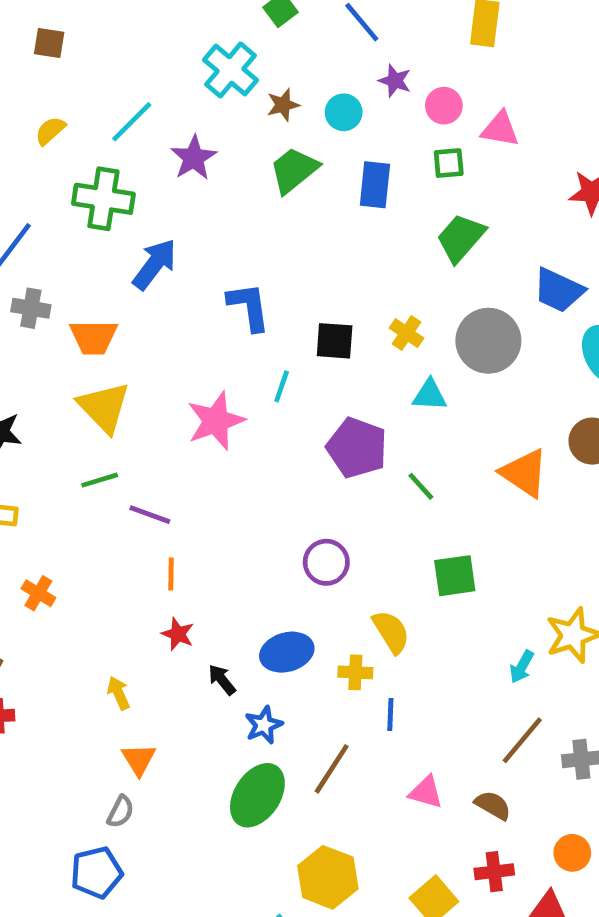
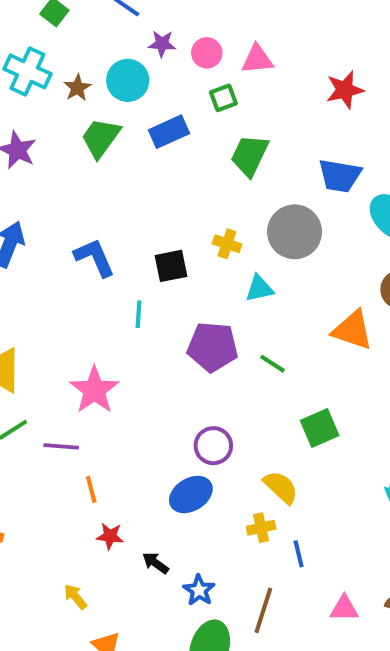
cyan circle: (344, 112) -> (128, 80), size x1.4
blue rectangle: (375, 185) -> (169, 132), turned 75
pink star: (216, 421) -> (94, 390), moved
blue ellipse: (287, 652) -> (191, 494), moved

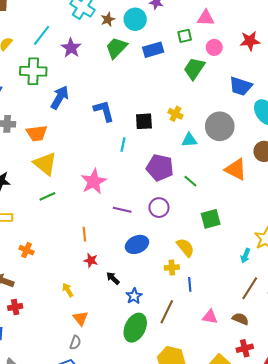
pink circle: (207, 53) -> (214, 47), moved
gray circle: (295, 232) -> (220, 126), moved
purple line: (61, 446) -> (122, 210), moved
purple circle: (213, 446) -> (159, 208), moved

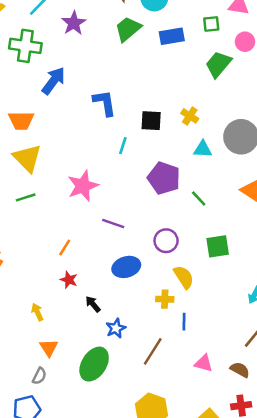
purple circle: (159, 208) -> (166, 241), moved
orange line: (84, 234) -> (65, 248), turned 32
green ellipse: (135, 328) -> (94, 364), moved

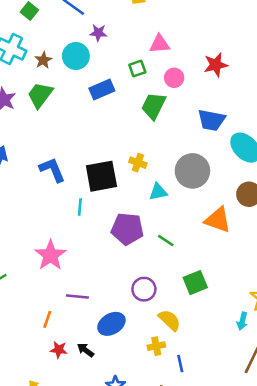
green trapezoid: (128, 29) -> (40, 95), moved
black square: (151, 121) -> (101, 176), size x1.5
purple line: (113, 224) -> (77, 296), moved
black arrow: (93, 304) -> (86, 350), moved

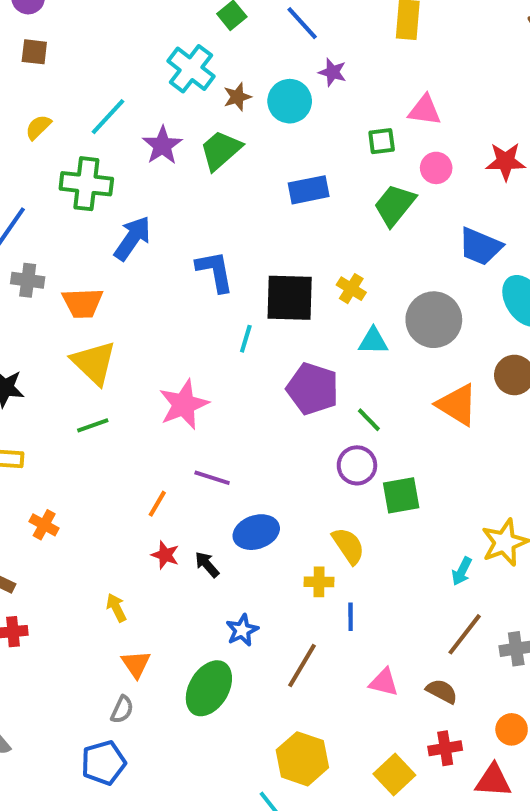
blue rectangle: (102, 90) -> (309, 190), moved
purple circle: (144, 289) -> (357, 465), moved

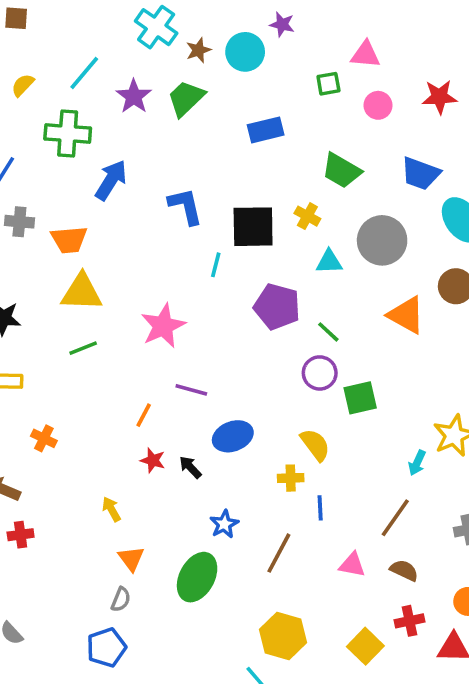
green trapezoid: (395, 205) -> (341, 171), moved, turned -96
yellow triangle: (94, 363) -> (82, 292), turned -39
brown line: (465, 634) -> (395, 518), moved

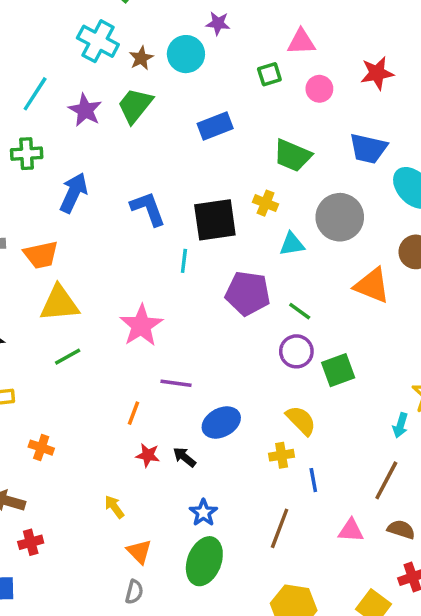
green cross: (68, 134) -> (27, 154), size x0.7
blue star: (224, 524) -> (203, 513), moved

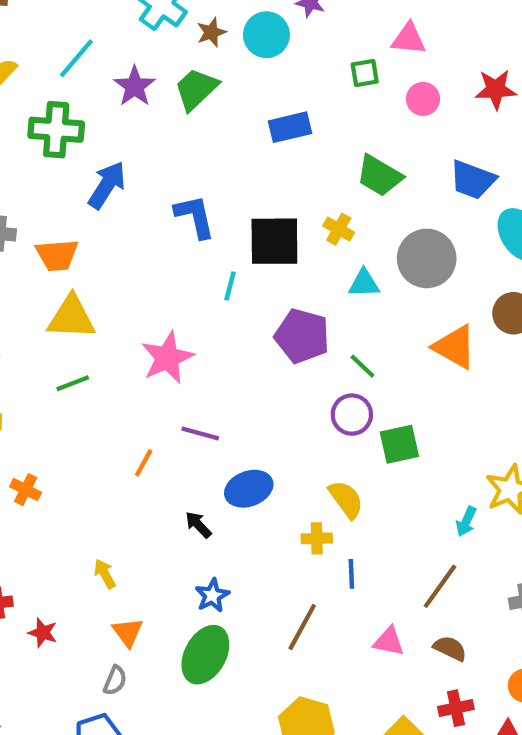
green cross: (27, 154) -> (56, 130), size x1.4
red star: (148, 455) -> (43, 633), moved

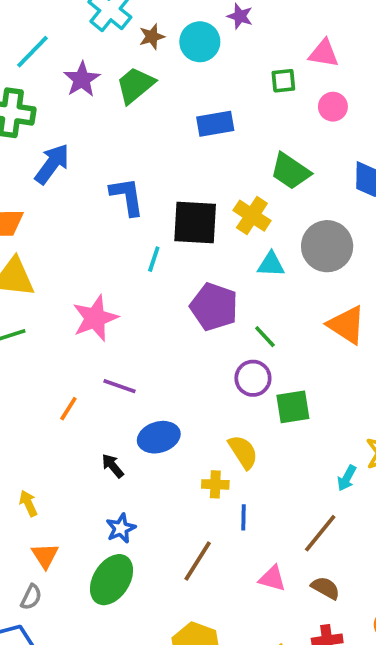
yellow cross: (339, 229) -> (252, 216), size x1.4

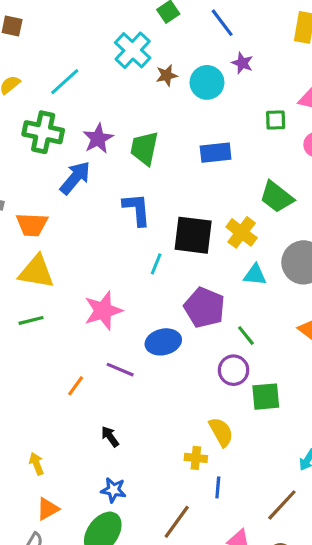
purple star: (82, 79) -> (98, 139), moved
green trapezoid: (135, 85) -> (144, 148), moved, turned -42
blue ellipse: (159, 437) -> (163, 342), moved
blue star: (121, 528) -> (113, 490), turned 30
orange triangle: (45, 556) -> (48, 509), turned 30

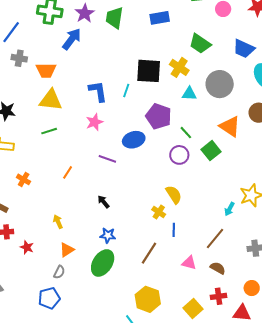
blue L-shape: (137, 209) -> (98, 91), moved
pink star: (103, 311) -> (94, 122), size x0.7
orange line: (76, 386) -> (68, 172), moved
green square: (266, 397) -> (211, 151), moved, turned -30
yellow cross: (196, 458) -> (159, 212), turned 32

